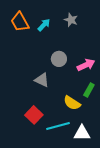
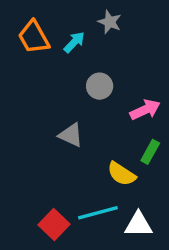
gray star: (71, 20) -> (110, 22), moved
gray circle: (59, 59) -> (100, 86), moved
red square: (34, 115) -> (54, 224), moved

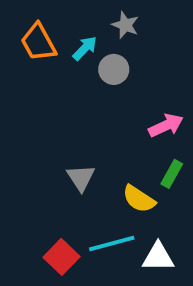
gray circle: (100, 86) -> (114, 69), moved
gray triangle: (71, 135) -> (81, 178), moved, turned 32

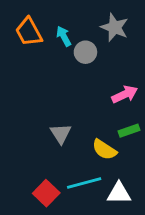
gray star: (125, 25) -> (115, 27), moved, size x1.4
cyan arrow: (85, 48) -> (64, 36), turned -72
green rectangle: (172, 174) -> (129, 131), turned 42

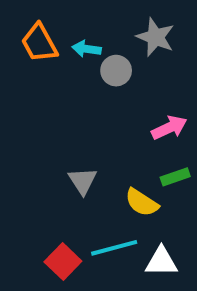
cyan arrow: (64, 36) -> (87, 49), turned -54

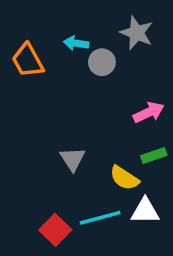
orange trapezoid: (39, 43) -> (28, 60), moved
white triangle: (161, 262) -> (145, 211), moved

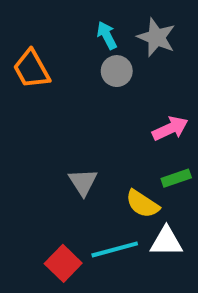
cyan arrow: (76, 43) -> (107, 35), moved, turned 55

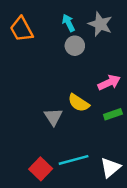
orange trapezoid: (31, 69) -> (22, 29), moved
yellow semicircle: (142, 204) -> (79, 103), moved
white triangle: (166, 242) -> (110, 168), moved, turned -40

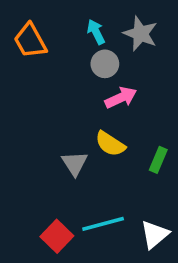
pink arrow: (109, 83) -> (121, 98), moved
green rectangle: (113, 114) -> (158, 160), turned -48

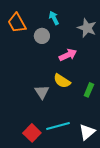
gray star: (140, 34) -> (87, 28), moved
gray circle: (105, 64) -> (42, 36), moved

